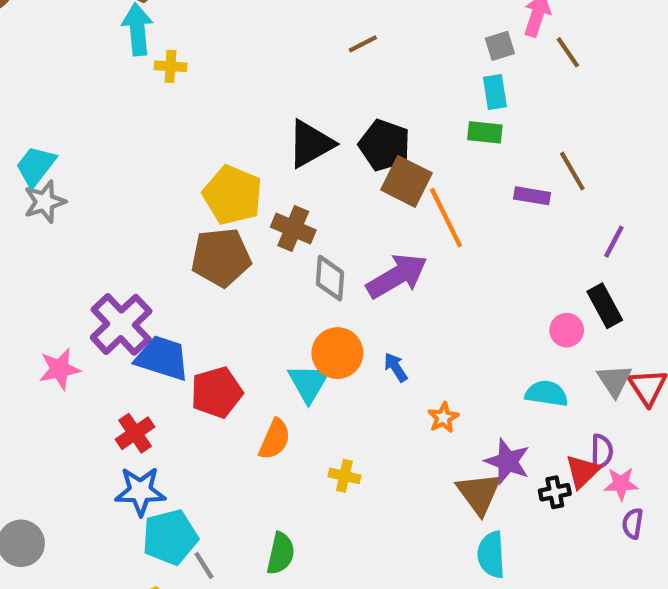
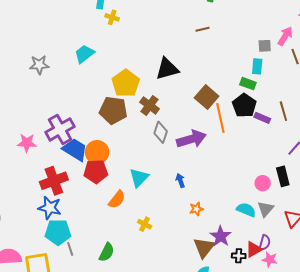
black pentagon: (385, 145) -> (244, 106), moved
cyan trapezoid: (36, 166) -> (84, 54), moved
orange circle: (337, 353) -> (97, 152), moved
gray triangle: (614, 380) -> (266, 209), moved
red cross: (135, 433) -> (54, 181), size x1.5

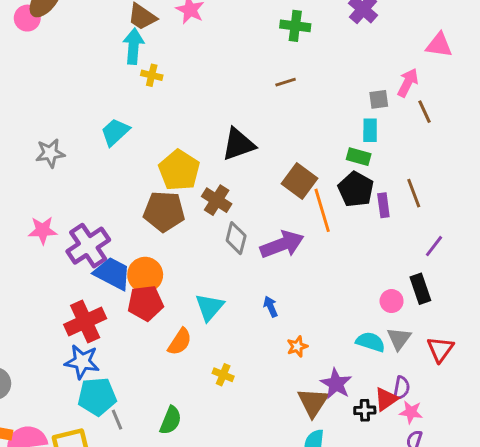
purple rectangle: (262, 118) -> (383, 205), turned 63
pink star: (27, 143) -> (43, 230), moved

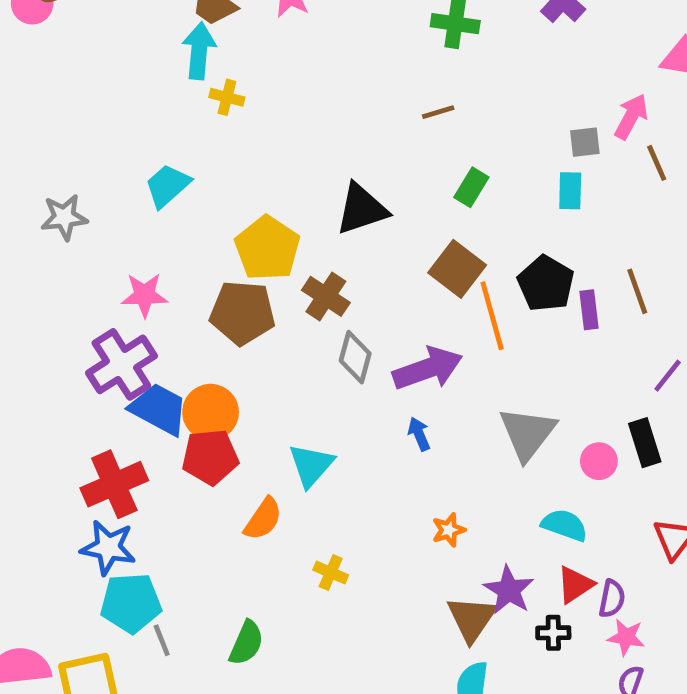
green rectangle: (359, 157) -> (471, 187), moved, turned -75
pink star: (43, 230) -> (144, 295), moved
blue arrow: (271, 307) -> (419, 434), moved
gray triangle: (399, 339) -> (527, 433), moved, size x1.5
red triangle: (386, 399) -> (575, 585), moved

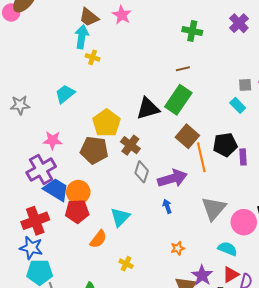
green rectangle: (471, 187) -> (178, 100), moved, size x1.8
cyan rectangle: (570, 191) -> (238, 105), turned -49
black pentagon: (546, 284) -> (225, 145), turned 30
pink circle: (599, 461) -> (244, 222), size x1.6

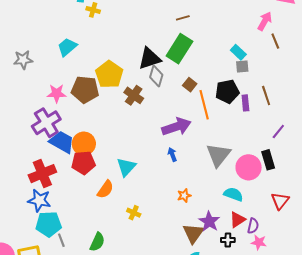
gray square: (245, 85) -> (242, 67), moved
brown square: (187, 136) -> (190, 85), size x0.6
brown pentagon: (94, 150) -> (85, 90), moved
gray diamond: (142, 172) -> (156, 76), moved

